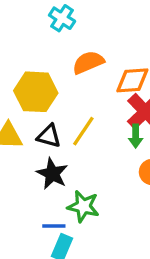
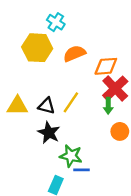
yellow hexagon: (36, 92) -> (37, 48), moved
blue line: (54, 226) -> (81, 170), moved

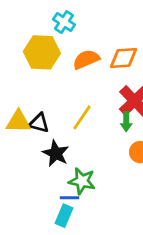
orange diamond: (106, 66) -> (123, 58), moved
black triangle: (47, 106) -> (39, 123), moved
blue line: (81, 170) -> (70, 198), moved

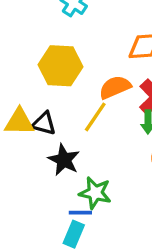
yellow hexagon: (42, 52) -> (61, 66), moved
orange semicircle: (86, 59) -> (115, 87), moved

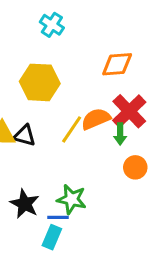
orange semicircle: (115, 87) -> (96, 119), moved
black star: (64, 160) -> (25, 204), moved

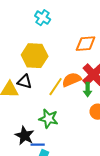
black triangle: (25, 136) -> (25, 82), moved
green star: (72, 199) -> (49, 119), moved
blue line: (58, 217) -> (38, 145), moved

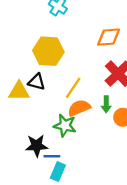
orange semicircle: (72, 80) -> (79, 108), moved
green arrow: (88, 90) -> (106, 104), moved
black star: (25, 136) -> (37, 146), turned -30

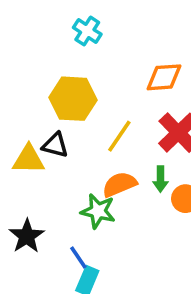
yellow line: (73, 88) -> (119, 136), moved
black star: (37, 146) -> (27, 236), moved, turned -30
blue line: (52, 156) -> (78, 257), turned 56

